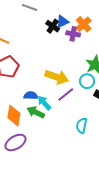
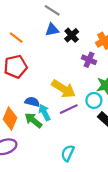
blue triangle: (62, 22) -> (52, 30), moved
purple cross: (73, 34) -> (89, 60), moved
cyan semicircle: (82, 126) -> (68, 153), moved

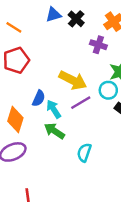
blue semicircle: (32, 102) -> (39, 98), turned 104
green arrow: (33, 120) -> (54, 131), moved

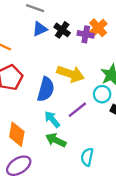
purple cross: (98, 45) -> (86, 34), moved
yellow arrow: (73, 80) -> (71, 74), moved
blue semicircle: (39, 98) -> (46, 89), moved, size x1.5

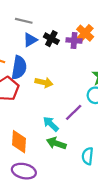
yellow arrow: (71, 74) -> (44, 82), moved, size x0.7
blue semicircle: (46, 89) -> (19, 68), moved
purple ellipse: (19, 166) -> (24, 171), turned 50

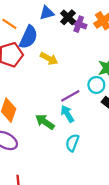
purple cross: (74, 40) -> (79, 24), moved
cyan arrow: (51, 124) -> (67, 114), moved

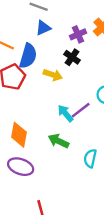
black cross: (68, 17) -> (72, 57), moved
purple cross: (79, 24) -> (78, 34), turned -35
cyan arrow: (67, 114) -> (65, 113), moved

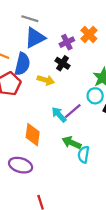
blue triangle: (43, 28) -> (35, 38), size x1.5
orange diamond: (19, 135) -> (33, 135), moved
green arrow: (58, 141) -> (72, 143), moved

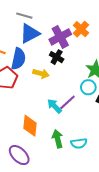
purple cross: (67, 42) -> (60, 37), size x1.5
green arrow: (72, 143) -> (58, 139), moved, turned 54
cyan semicircle: (84, 155) -> (79, 143), turned -105
purple ellipse: (21, 165) -> (19, 155), turned 30

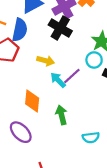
black cross: (57, 57) -> (60, 28), size x1.5
yellow arrow: (41, 74) -> (46, 61), moved
cyan semicircle: (79, 143) -> (91, 138), moved

